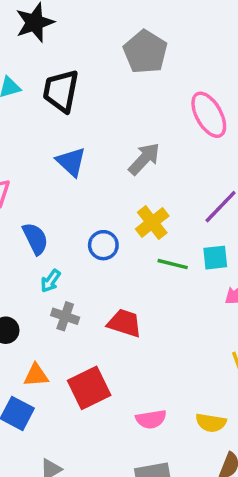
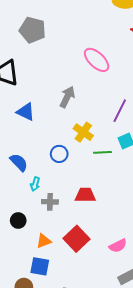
gray pentagon: (145, 52) -> (33, 30), moved

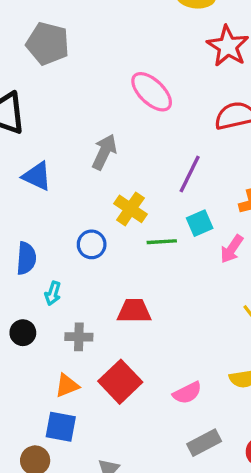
blue semicircle: (19, 162) -> (26, 258), turned 48
gray cross: (50, 202) -> (79, 337), moved
black circle: (18, 220) -> (23, 333), moved

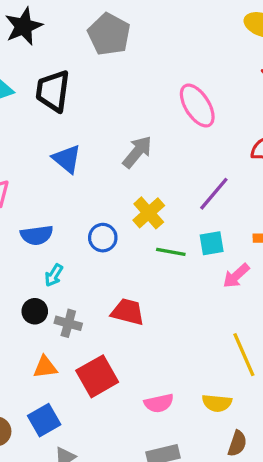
blue semicircle: (26, 258) -> (37, 235), turned 64
black circle: (23, 333) -> (35, 311), moved
blue square: (61, 427) -> (44, 420), moved, turned 36

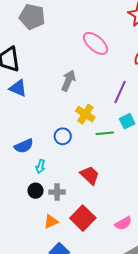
blue triangle: (67, 159) -> (18, 88), moved
red trapezoid: (128, 312) -> (90, 175), turned 45

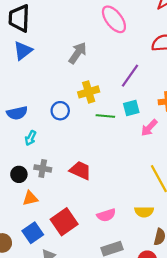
blue triangle: (18, 88) -> (23, 51), turned 48
yellow cross: (85, 114) -> (89, 92), turned 30
red trapezoid: (90, 175) -> (80, 170), moved, turned -30
black circle: (35, 191) -> (19, 174), moved
red square: (83, 218) -> (64, 222), moved

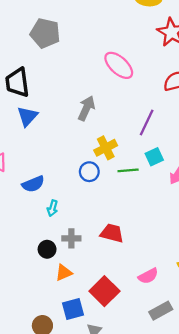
blue circle: (60, 111) -> (89, 172), moved
blue square: (33, 233) -> (73, 309), turned 30

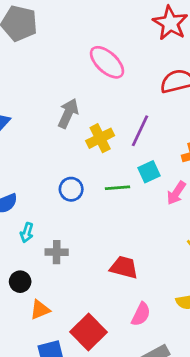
yellow cross: (106, 148) -> (100, 138), moved
red trapezoid: (112, 233) -> (124, 267), moved
gray cross: (71, 238) -> (57, 252), moved
pink semicircle: (148, 276) -> (141, 314), turned -36

